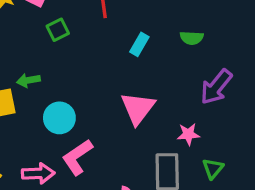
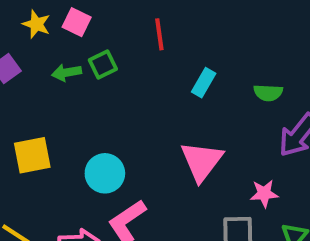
green semicircle: (192, 38) -> (268, 93), moved
green arrow: (28, 80) -> (67, 73), moved

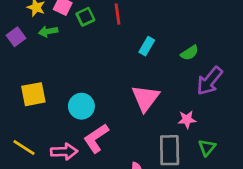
green square: (103, 64) -> (85, 17), moved
green arrow: (67, 73) -> (48, 31), moved
green semicircle: (268, 93) -> (190, 53), turned -36

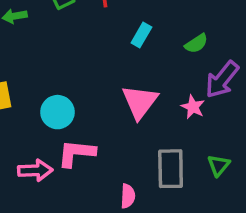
pink star: (187, 120) -> (193, 107), moved, turned 30
pink L-shape: (96, 138) -> (76, 153), turned 40

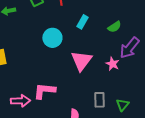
cyan circle: (57, 112) -> (52, 38), moved
green triangle: (219, 165) -> (122, 105), moved
gray rectangle: (171, 169) -> (99, 100), size x0.7

